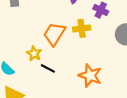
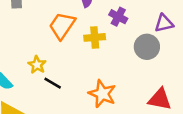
orange trapezoid: (54, 34) -> (62, 26), moved

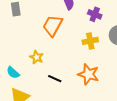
yellow cross: (95, 37) -> (90, 41), moved
black line: (53, 83) -> (55, 79), moved

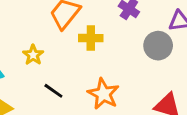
yellow cross: (90, 41) -> (91, 38), moved

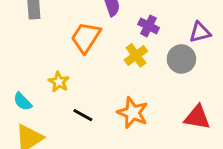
yellow cross: (91, 38) -> (136, 55), moved, turned -30

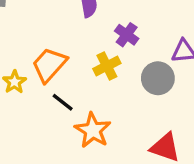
orange trapezoid: (86, 37) -> (49, 65), moved
black line: (83, 115) -> (63, 102), moved

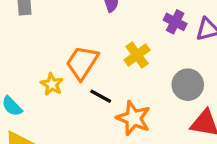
purple cross: (127, 35) -> (175, 22), moved
gray circle: (158, 78) -> (188, 85), moved

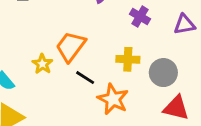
purple cross: (175, 22) -> (140, 17), moved
yellow cross: (137, 55) -> (128, 59), moved, turned 35

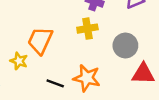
yellow cross: (128, 59) -> (87, 29), moved
black line: (85, 78) -> (55, 83), moved

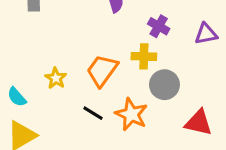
orange trapezoid: (40, 40) -> (102, 70), moved
gray circle: (125, 46) -> (164, 85), moved

